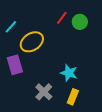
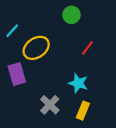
red line: (62, 18) -> (87, 48), moved
green circle: (80, 22) -> (71, 15), moved

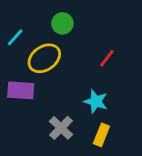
green circle: (71, 15) -> (62, 23), moved
purple rectangle: (17, 74) -> (21, 90), turned -70

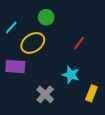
yellow rectangle: (101, 135) -> (91, 93), moved

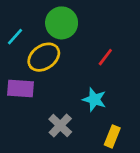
green circle: (46, 17) -> (62, 23), size x1.5
yellow rectangle: (91, 93) -> (112, 136), moved

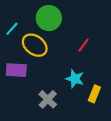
yellow ellipse: (44, 57) -> (35, 45), turned 70
yellow rectangle: (112, 136) -> (94, 94), moved

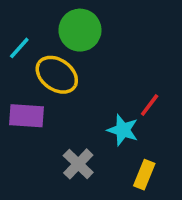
red line: (84, 45) -> (150, 105), moved
yellow rectangle: (94, 94) -> (144, 175), moved

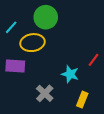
yellow ellipse: (57, 75) -> (33, 43), turned -45
red line: (150, 105) -> (94, 60), moved

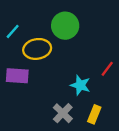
green circle: (46, 17) -> (65, 26), moved
gray cross: (45, 93) -> (63, 113), moved

